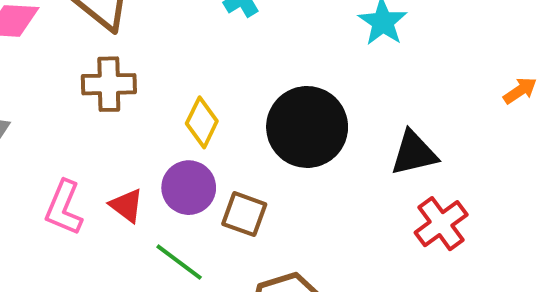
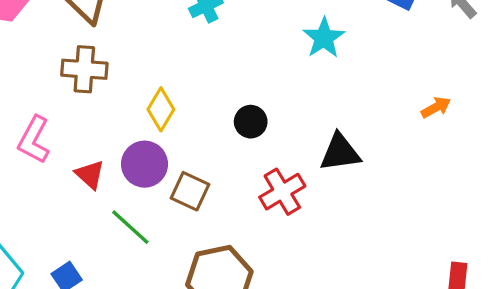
black circle: (307, 127) -> (251, 122), size x0.5
pink L-shape: (64, 208) -> (34, 140), moved
red cross: (441, 224) -> (282, 192), moved

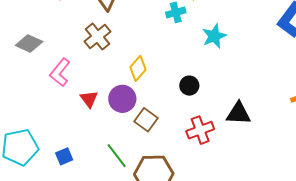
cyan star: (324, 38) -> (214, 36), moved
brown cross: (84, 69) -> (97, 36), turned 36
green line: (130, 227) -> (117, 156), moved

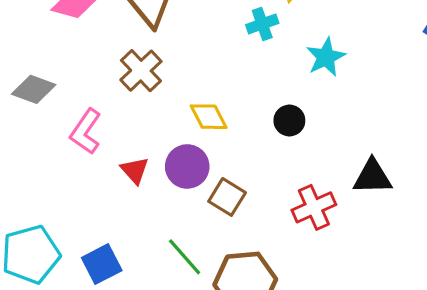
yellow diamond: (138, 68) -> (209, 117), turned -65
black circle: (189, 86) -> (289, 120), moved
blue square: (64, 156) -> (102, 264), size x1.4

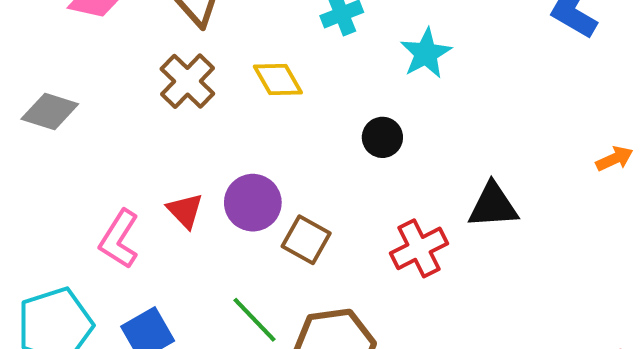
yellow diamond: (209, 117) -> (278, 79), moved
pink L-shape: (86, 132) -> (119, 239), moved

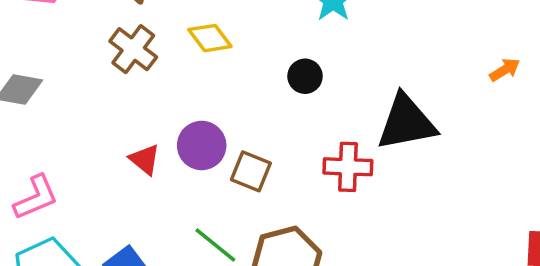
black triangle: (493, 206) -> (406, 122), size x1.4
pink L-shape: (119, 239) -> (36, 197), moved, turned -138
red cross: (419, 248) -> (348, 167), turned 36

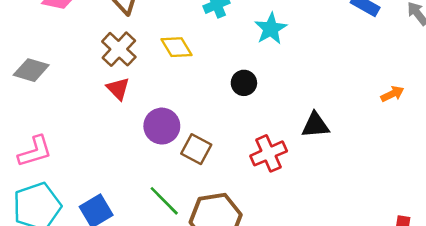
black triangle: (406, 122) -> (315, 125), size x0.6
red triangle: (145, 159) -> (118, 89), moved
red cross: (348, 167) -> (269, 153), turned -32

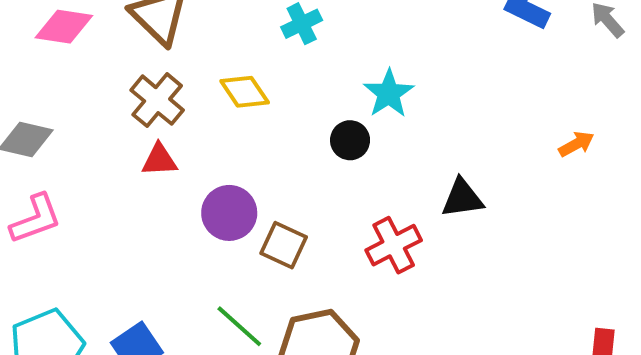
cyan star: (271, 29) -> (389, 93), moved
red triangle: (118, 89) -> (159, 160), turned -45
pink L-shape: (35, 151) -> (36, 219), moved

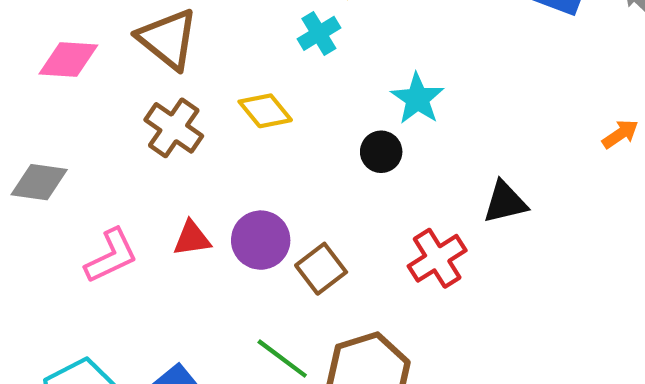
red triangle: (159, 160) -> (192, 238), moved
pink L-shape: (36, 219) -> (111, 256), moved
brown square: (284, 245) -> (321, 269), turned 33

